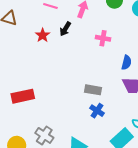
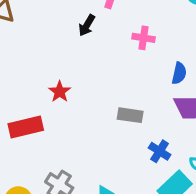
red star: (43, 35) -> (60, 92), moved
blue cross: (97, 111) -> (160, 151), moved

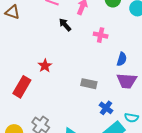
black arrow: (87, 25) -> (65, 25), turned 104
red rectangle: (26, 127) -> (22, 87), turned -50

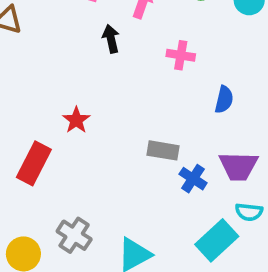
black arrow: (65, 25) -> (111, 39), turned 32
purple trapezoid: (127, 81) -> (239, 166), moved
blue cross: (106, 108) -> (193, 179), moved

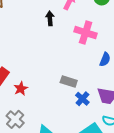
pink cross: (181, 55) -> (86, 33), size x1.5
red star: (76, 120) -> (21, 89), moved

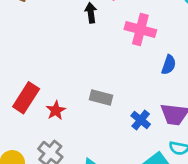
gray rectangle: (69, 82) -> (101, 98), moved

